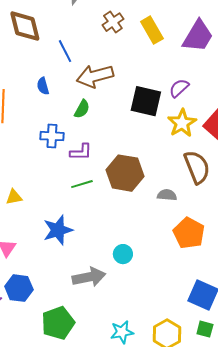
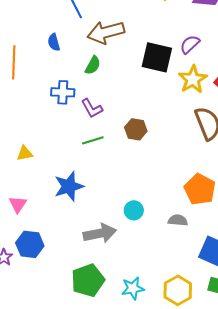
purple L-shape: (81, 152) -> (92, 108), turned 60
brown hexagon: (125, 173) -> (136, 129), size x0.6
gray semicircle: (167, 195) -> (178, 220), moved
green pentagon: (58, 323) -> (88, 280), moved

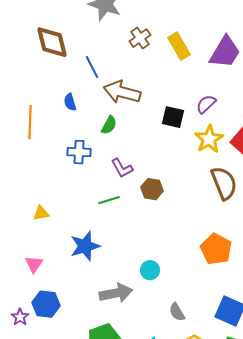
brown arrow: (106, 32) -> (122, 92), turned 30
black square: (157, 57) -> (173, 117), size x0.7
purple L-shape: (92, 108) -> (122, 168), moved
gray semicircle: (178, 220) -> (177, 312), moved, turned -126

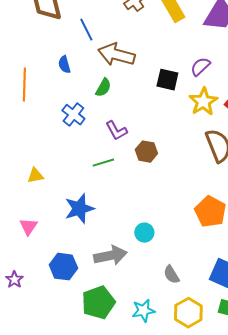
blue cross: (79, 152) -> (73, 115), turned 35
blue hexagon: (46, 304) -> (63, 267), moved

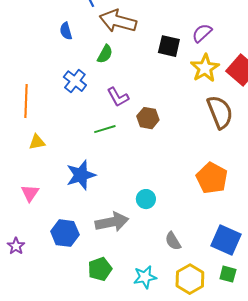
orange line: (24, 85) -> (26, 101), moved
green pentagon: (98, 303) -> (100, 269), size x0.7

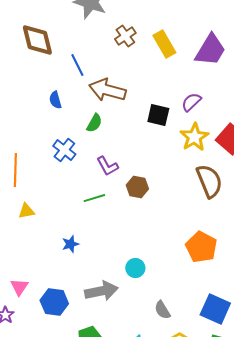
blue star: (81, 175) -> (70, 244), size x0.6
pink triangle: (30, 193) -> (19, 287), moved

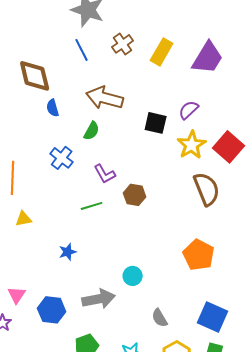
brown diamond: (37, 40) -> (35, 76), moved
yellow rectangle: (164, 44) -> (162, 52), turned 60
blue line: (77, 65) -> (82, 50), moved

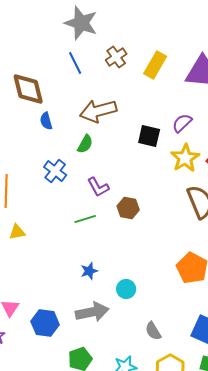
brown arrow: (105, 98) -> (98, 111), turned -30
blue star: (68, 252) -> (89, 271), moved

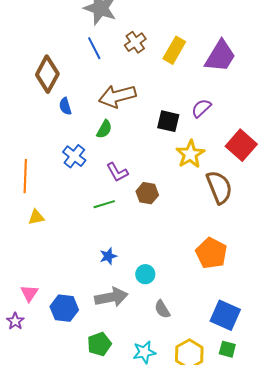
brown diamond: (28, 89) -> (47, 74), turned 42
yellow star: (185, 158) -> (190, 154), moved
gray semicircle: (153, 331) -> (162, 309), moved

